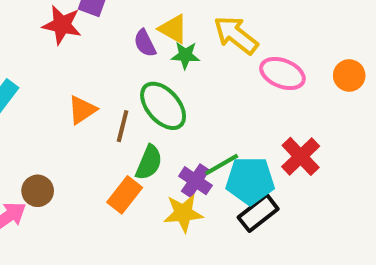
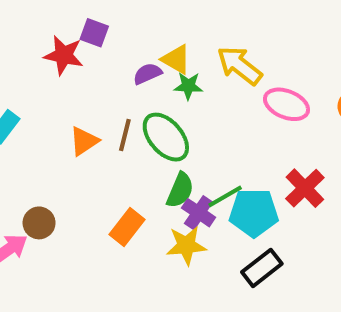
purple semicircle: (145, 43) -> (147, 74), turned 92
brown line: (123, 126) -> (125, 135), moved
green semicircle: (149, 162) -> (180, 190), moved
black rectangle: (258, 213) -> (262, 268), moved

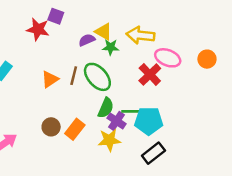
yellow arrow: (239, 65) -> (140, 35), turned -32
red cross: (305, 188) -> (150, 75), moved
green line: (225, 196) -> (132, 111), turned 30
brown circle: (39, 223) -> (51, 127), moved

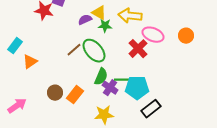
brown line: (74, 76) -> (74, 50), turned 35
orange triangle: (50, 79) -> (30, 62), moved
yellow star: (109, 140) -> (104, 115), moved
black rectangle: (153, 153) -> (151, 109), moved

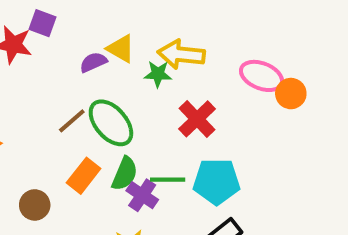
green star: (105, 26) -> (158, 74), moved
pink ellipse: (153, 35) -> (261, 76), moved
cyan pentagon: (137, 88) -> (217, 182), moved
orange rectangle: (75, 95) -> (84, 176), moved

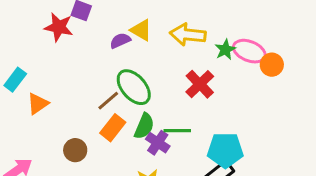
green star: (158, 74) -> (225, 50), moved, turned -30
brown line: (72, 121) -> (108, 101), moved
cyan pentagon: (217, 182) -> (225, 150), moved

